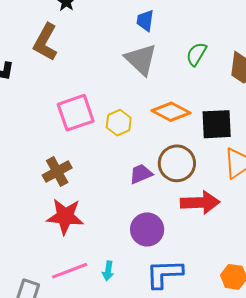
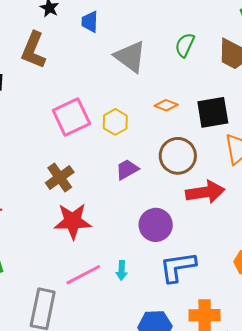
blue trapezoid: (145, 21) -> (90, 22), moved
orange diamond: (171, 112) -> (166, 105), size x0.6
purple trapezoid: (141, 174) -> (127, 170), moved

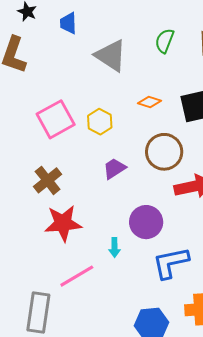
cyan arrow: (122, 270) -> (114, 247), moved

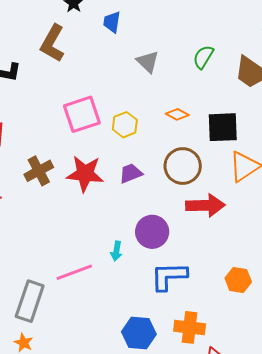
gray triangle: (111, 56) -> (148, 62), size x0.7
brown cross: (48, 180) -> (39, 171), moved
red star: (63, 223) -> (85, 174), moved

